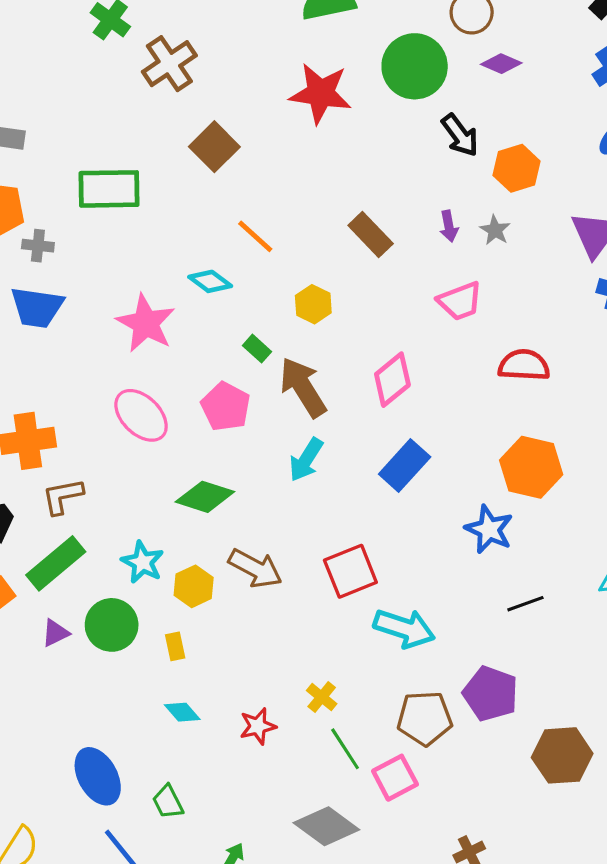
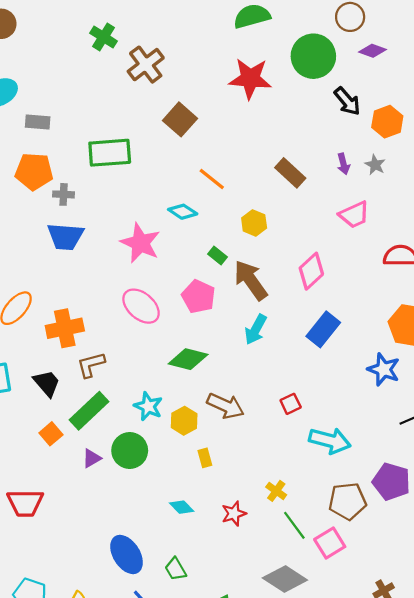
red square: (350, 571) -> (291, 404), size x0.6
yellow rectangle: (175, 646) -> (205, 458), moved

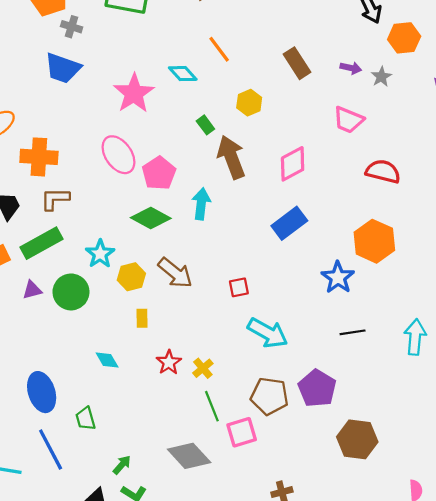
purple arrow: (343, 164) -> (351, 68), turned -78
pink trapezoid: (354, 215) -> (348, 120), turned 32
pink pentagon: (198, 297) -> (159, 173), moved
cyan arrow: (256, 329) -> (201, 204), moved, turned 144
red star: (234, 514) -> (169, 362), moved, turned -30

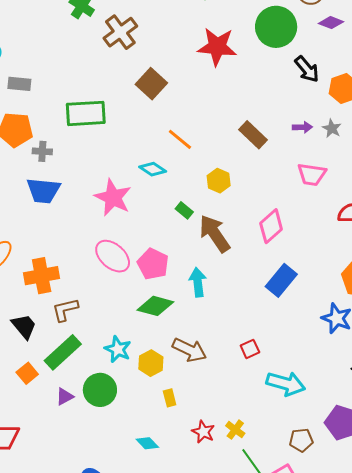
brown pentagon: (269, 396) -> (301, 440), size x0.7

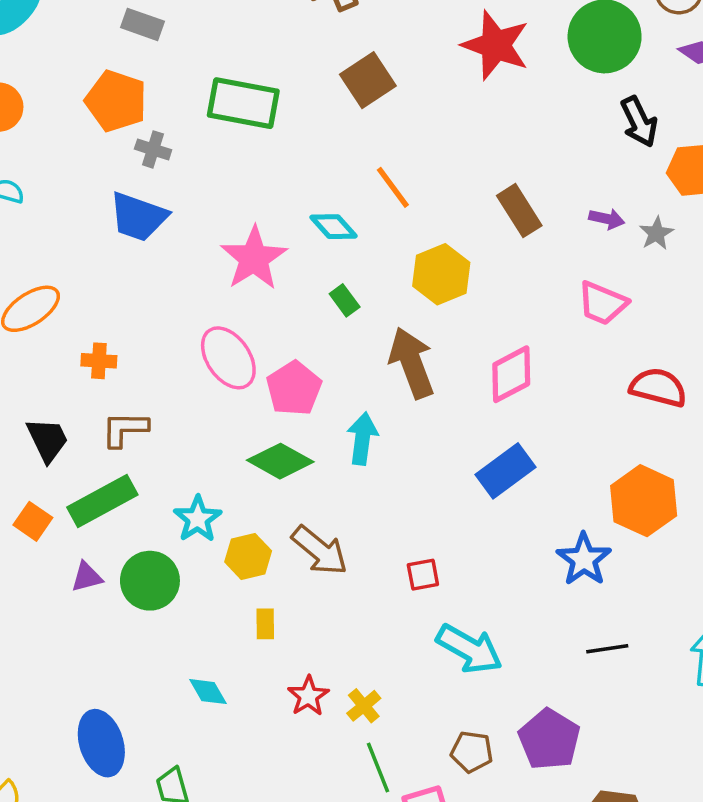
yellow hexagon: (219, 181) -> (441, 274), size x1.4
green rectangle: (184, 210) -> (345, 300), moved
orange cross: (42, 276) -> (99, 361), size x0.6
orange square: (27, 373) -> (33, 521), turned -30

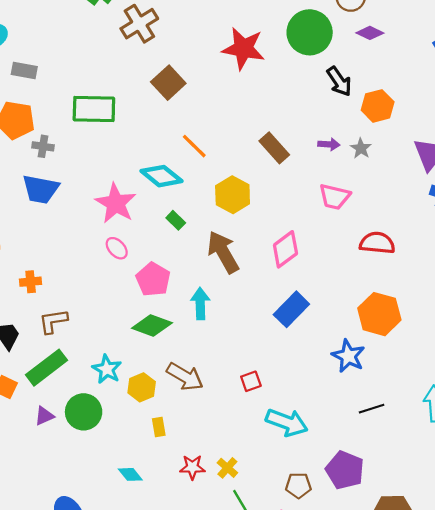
cyan diamond: (334, 227) -> (162, 176), size x1.4
pink ellipse: (228, 358) -> (117, 248), moved, size x0.6
red star: (308, 696) -> (192, 467), turned -30

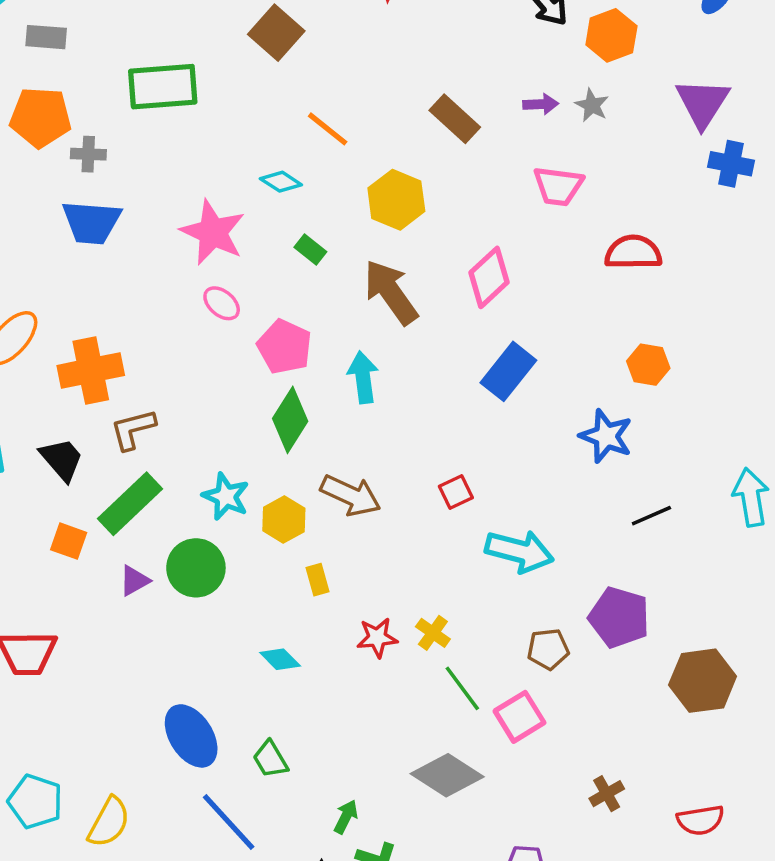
cyan diamond: (162, 176) -> (281, 182), size x0.6
orange cross: (31, 282) -> (91, 370), size x1.8
orange hexagon: (379, 314) -> (648, 365), size x0.6
green diamond: (152, 325) -> (290, 420), turned -72

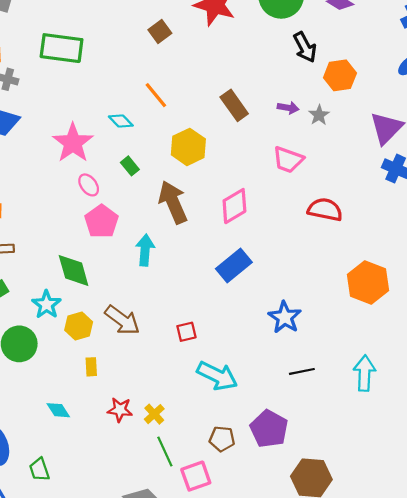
brown square: (276, 33) -> (160, 32), moved, size x0.7
pink ellipse: (222, 303) -> (89, 185), moved
orange hexagon: (648, 365) -> (368, 283), moved, size x1.6
green diamond: (290, 420) -> (74, 271), moved, turned -60

